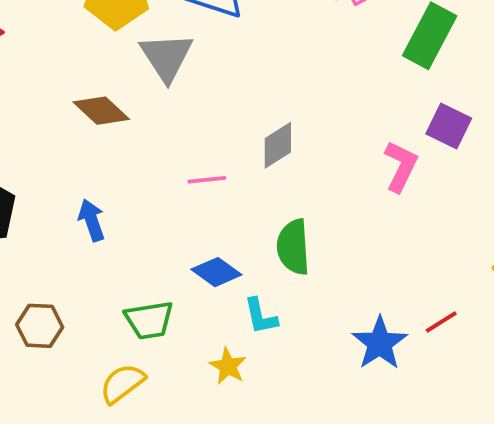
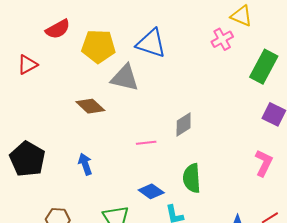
gray triangle: (166, 57) -> (125, 78), turned -44
pink L-shape: (401, 166) -> (264, 163), moved

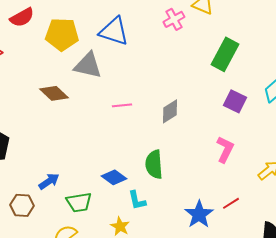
pink cross: (222, 39) -> (174, 19), moved
gray diamond: (184, 124) -> (170, 111), moved
pink line: (146, 143) -> (122, 105), moved
blue arrow: (85, 164) -> (49, 181), moved, turned 75

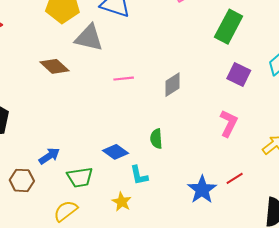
green semicircle: (154, 164) -> (156, 139), size x0.7

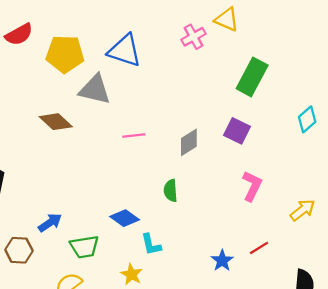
purple square: (239, 74) -> (237, 131), moved
green semicircle: (156, 139) -> (171, 191), moved
blue star: (202, 190) -> (222, 261), size x0.7

